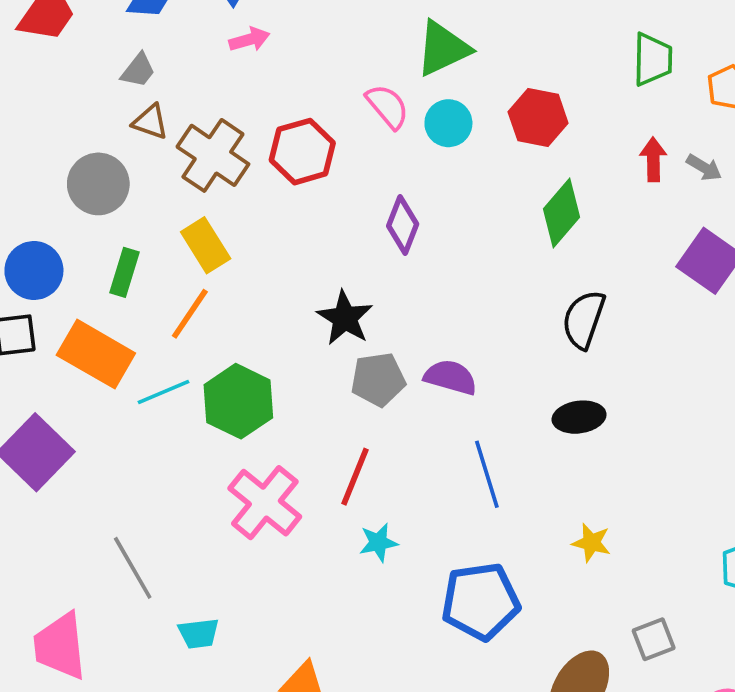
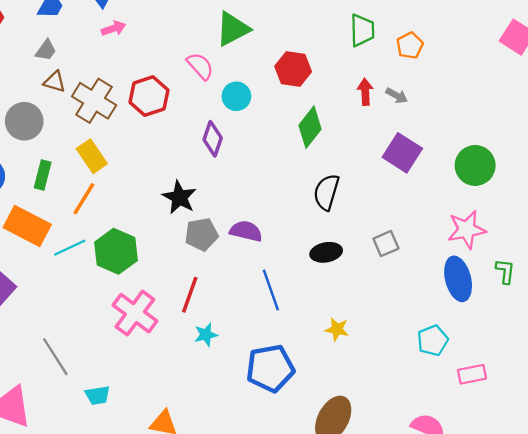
cyan circle: (448, 123) -> (236, 96), moved
gray square: (654, 639) -> (386, 244), moved

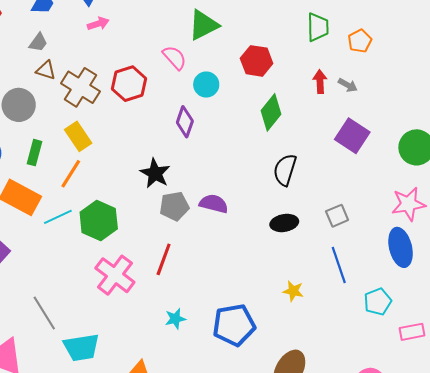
blue line: (271, 290) -> (339, 265), moved
cyan star: (206, 335) -> (175, 319), moved
cyan trapezoid: (98, 395) -> (81, 347), size x1.6

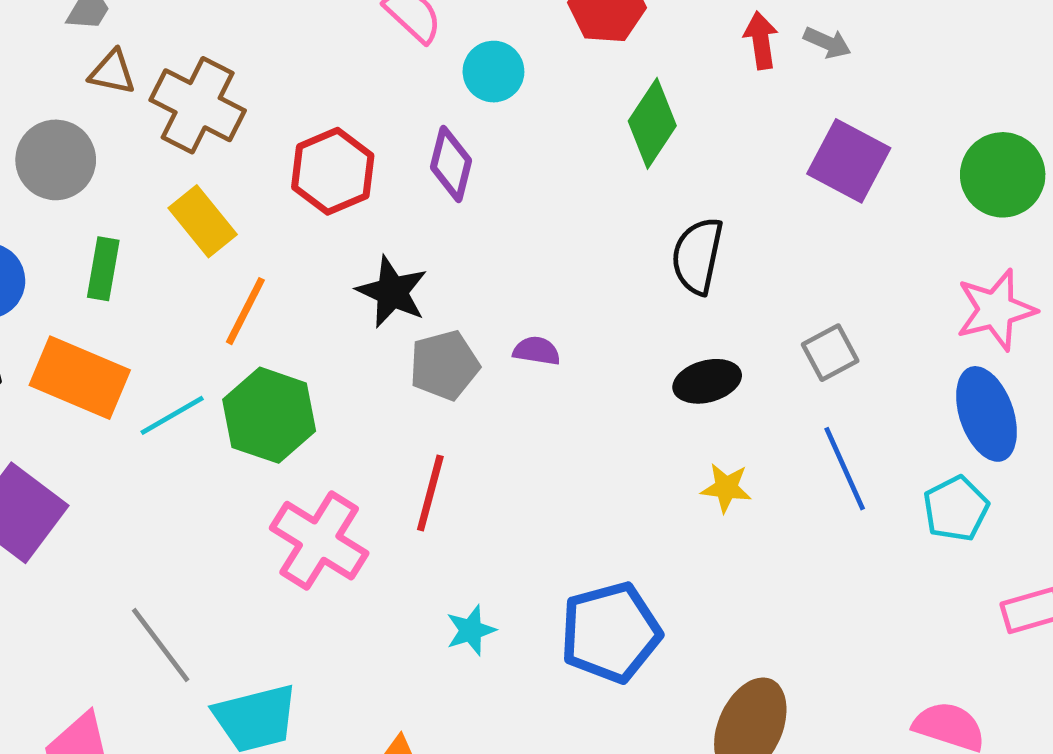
red hexagon: (129, 84) -> (333, 171), moved
orange line: (71, 174) -> (245, 311), moved
purple semicircle: (214, 204) -> (537, 351), size x0.7
yellow star: (293, 291) -> (726, 488), moved
cyan pentagon: (378, 302) -> (956, 509), moved

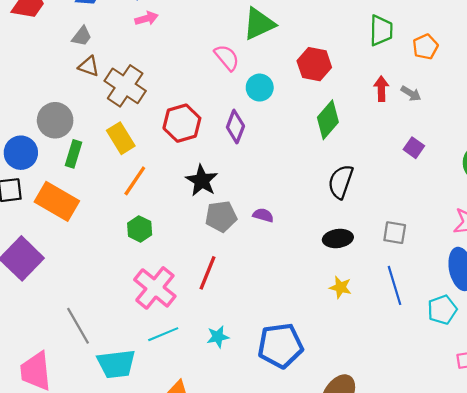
gray circle: (56, 160) -> (55, 120), moved
purple square: (849, 161) -> (414, 148), size x0.6
gray square: (830, 353) -> (395, 233), turned 30
cyan line: (172, 415) -> (163, 334), moved
green hexagon: (269, 415) -> (140, 229), size x0.6

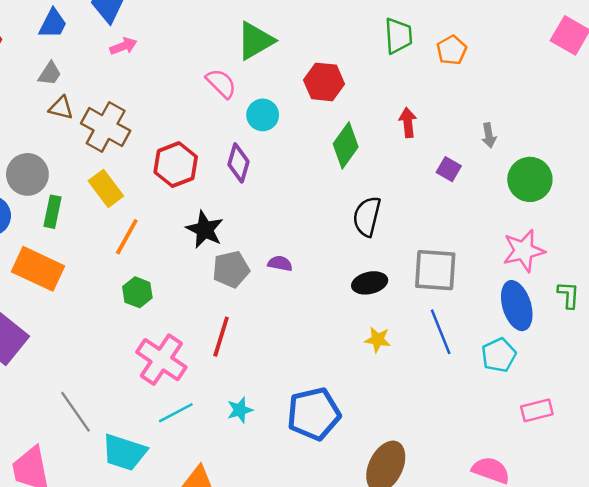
red arrow: (381, 89) -> (408, 123), moved
gray arrow: (411, 93) -> (489, 135), moved, turned 54
gray square: (395, 233) -> (435, 270), size x1.6
cyan trapezoid: (116, 364) -> (124, 452), turned 30

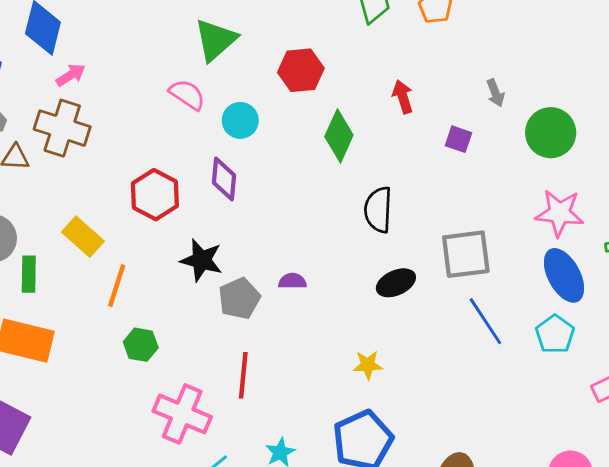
brown cross: (106, 127) -> (62, 128), moved
pink star: (524, 251) -> (560, 213), turned 30
yellow star: (378, 340) -> (368, 365), moved

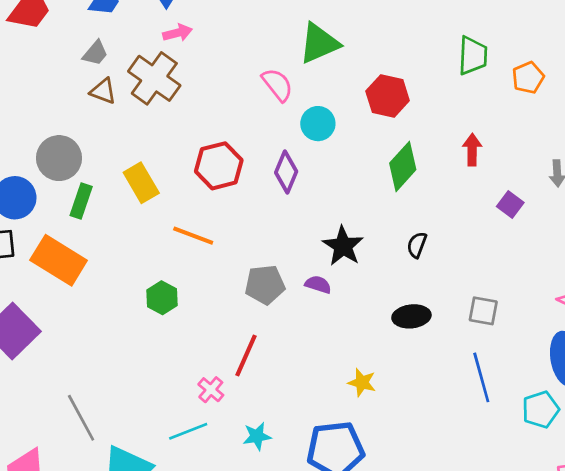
black semicircle: (378, 210) -> (417, 245), size x0.6
gray square: (466, 254) -> (483, 311), size x0.6
black star: (201, 260) -> (343, 246), moved
orange line: (117, 286) -> (193, 236), moved, turned 75
pink cross: (182, 414) -> (211, 390), moved, size x0.5

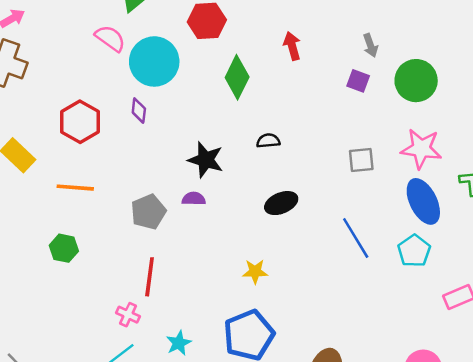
cyan circle: (318, 124) -> (154, 61), size x1.6
purple diamond: (286, 172) -> (139, 111), size x0.7
purple square: (510, 204) -> (358, 81), moved
black semicircle: (417, 245) -> (268, 141), turned 80
gray square: (483, 311) -> (361, 160), moved

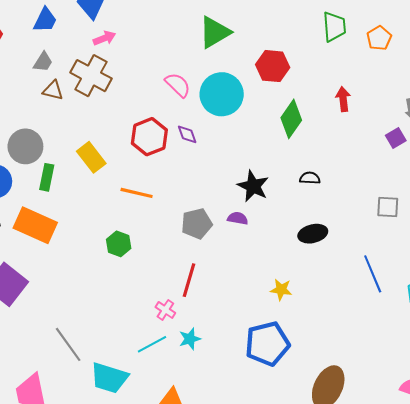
pink semicircle: (110, 38) -> (178, 85), moved
purple square: (358, 81) -> (396, 138), turned 30
purple diamond: (139, 111) -> (187, 134), moved, turned -35
cyan star: (179, 343) -> (190, 339), moved

